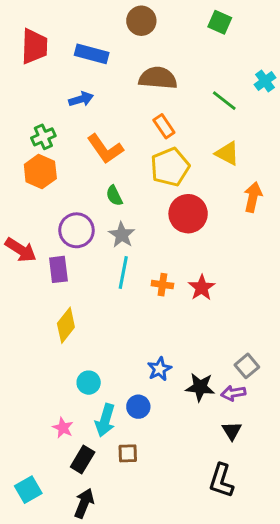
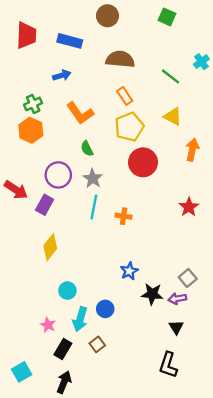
purple rectangle: (58, 269) -> (45, 205), turned 36
red star: (202, 288) -> (189, 207), moved
blue star: (159, 369) -> (129, 271), moved
brown square: (128, 453) -> (97, 344), turned -35

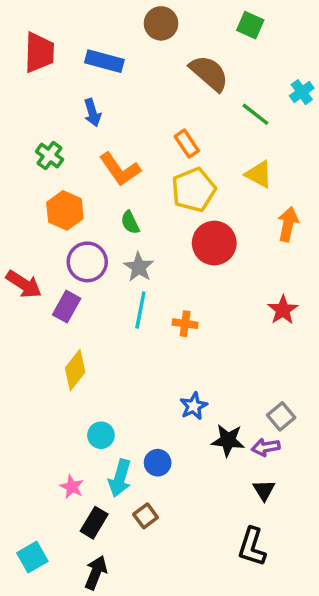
brown semicircle: (120, 59) -> (209, 73), moved, turned 36
blue arrow: (62, 75) -> (92, 113), turned 90
green cross: (33, 104) -> (49, 156), turned -30
orange hexagon: (31, 130) -> (65, 210), moved

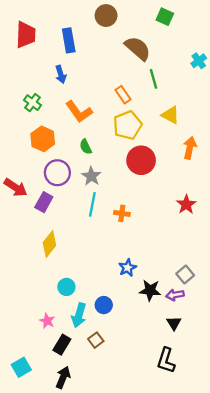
blue rectangle: (104, 61) -> (69, 40), turned 65
green line: (255, 114) -> (154, 79), moved, turned 36

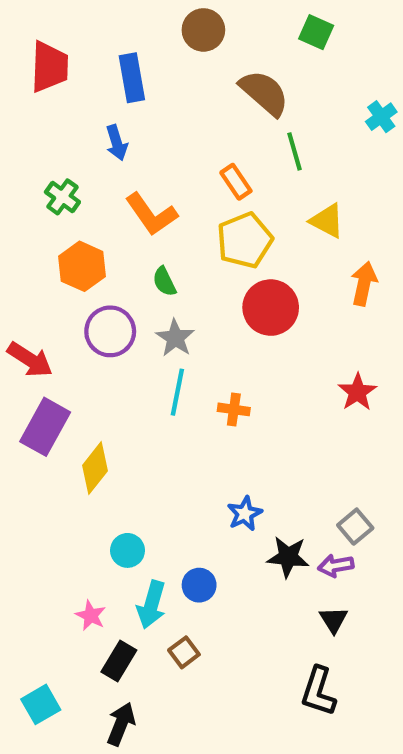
purple rectangle: (44, 202) -> (45, 427), moved, size x1.4

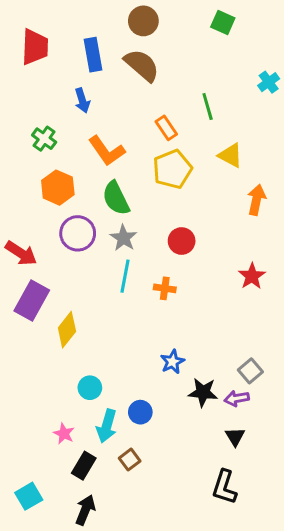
brown semicircle: (264, 93) -> (142, 65), moved
green semicircle: (164, 282) -> (116, 198), size x1.6
red circle: (271, 308) -> (182, 241), moved, size x0.7

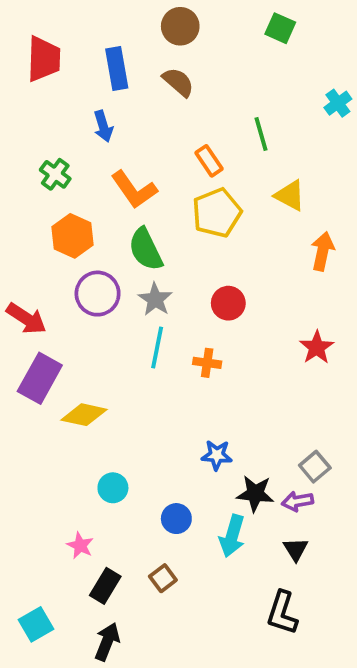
brown semicircle: (142, 65) -> (178, 82), size x0.7
yellow diamond: (67, 330) -> (84, 415), turned 64
blue star: (172, 362) -> (217, 455), turned 30
cyan arrow: (107, 426) -> (232, 536), moved

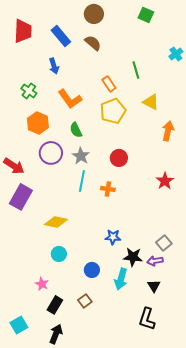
blue rectangle: (117, 69) -> (61, 36), turned -30
green semicircle: (146, 249) -> (76, 130), size x0.7
yellow diamond: (84, 415) -> (56, 222), moved

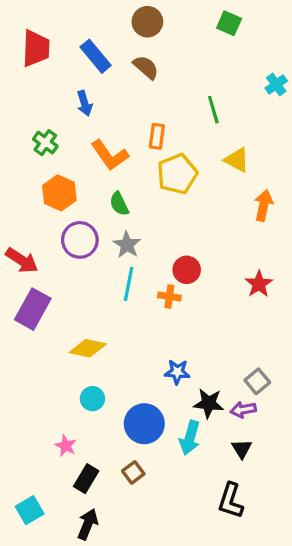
orange rectangle: (109, 84) -> (157, 136), moved, turned 42
red circle: (119, 158) -> (187, 270), moved
blue circle: (92, 270) -> (144, 424), size x1.6

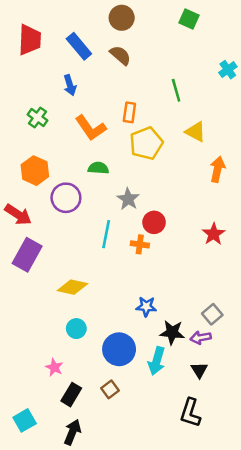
orange hexagon: (59, 193) -> (35, 171), moved
green semicircle: (119, 204) -> (98, 168), turned 120
gray star: (127, 245) -> (128, 199), moved

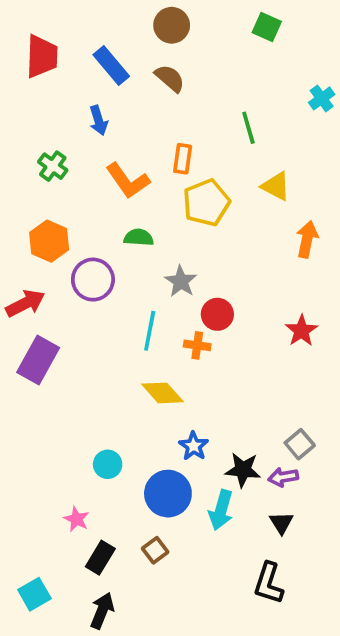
red arrow: (18, 215) -> (25, 303), turned -60
yellow diamond: (72, 287) -> (162, 393), moved, turned 36
blue star: (146, 307) -> (194, 446), moved, turned 30

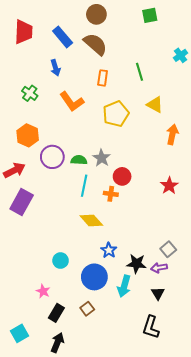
green square: (267, 27) -> (150, 15), turned -35
brown semicircle: (170, 78) -> (95, 44), size x1.4
orange rectangle: (183, 159) -> (103, 78), moved
green semicircle: (139, 237) -> (79, 160), moved

